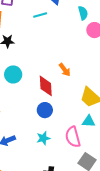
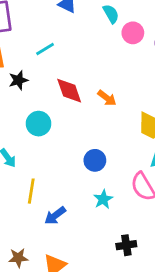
cyan line: (40, 15) -> (45, 49), moved
red diamond: (46, 86) -> (69, 91), moved

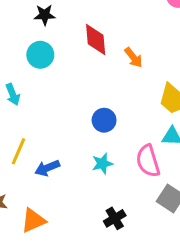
cyan circle: (39, 124) -> (40, 55), moved
yellow line: (31, 191) -> (18, 151), moved
black cross: (126, 245) -> (115, 218), turned -36

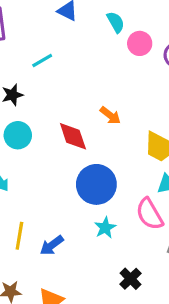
red diamond: (96, 39) -> (73, 136), moved
blue circle: (104, 120) -> (96, 184), size x1.6

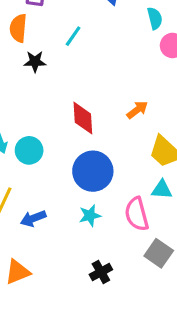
cyan line: (42, 61) -> (73, 36), turned -40
orange arrow: (110, 115) -> (137, 110), moved, turned -90
cyan circle: (18, 135) -> (29, 150), moved

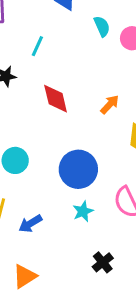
cyan semicircle: (155, 18) -> (102, 26), moved
red diamond: (83, 118) -> (56, 99), moved

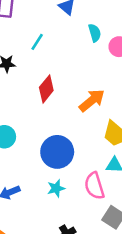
red diamond: (56, 99) -> (46, 89), turned 44
orange arrow: (110, 104) -> (92, 100), size x1.5

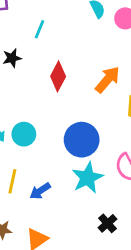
cyan star: (56, 188) -> (88, 178), size x1.6

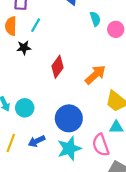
cyan line: (39, 29) -> (36, 25), moved
blue arrow: (40, 191) -> (37, 141), moved

